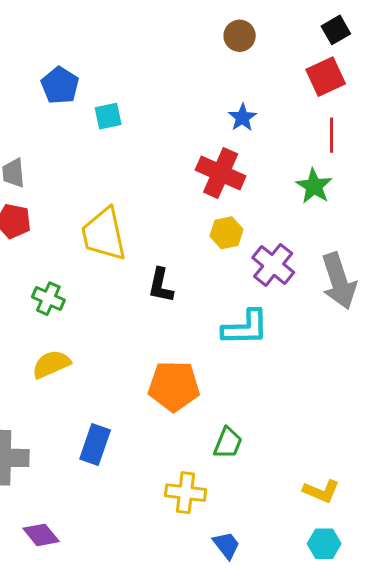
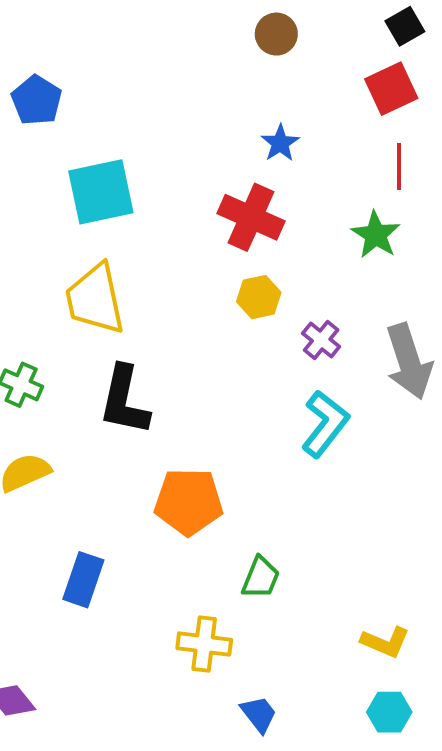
cyan square: (108, 116) -> (101, 192), moved, size x1.8
purple cross: (273, 265) -> (321, 340), size x0.7
black L-shape: (161, 285) -> (124, 400), moved, size x1.5
cyan L-shape: (245, 328) -> (325, 424), moved, turned -51

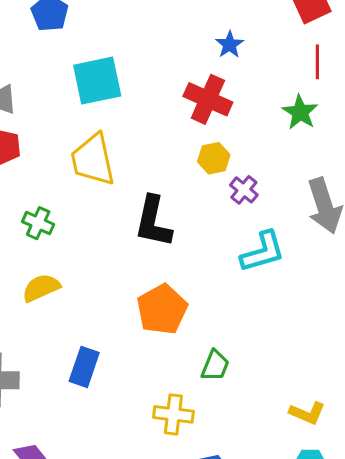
purple cross: (321, 340) -> (244, 190), moved
black L-shape: (124, 400) -> (153, 222), moved
cyan L-shape: (325, 424) -> (263, 252), turned 36
orange pentagon: (189, 502) -> (162, 309), turned -30

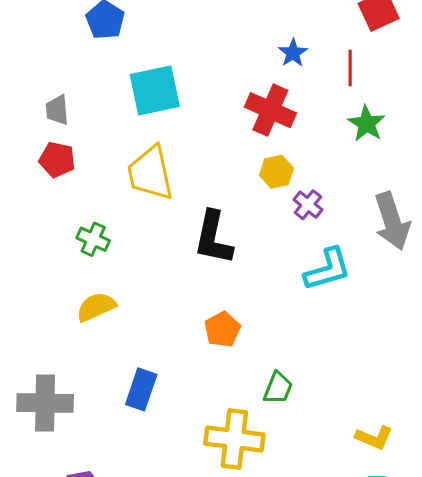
red line: (317, 62) -> (350, 68), moved
orange pentagon: (162, 309) -> (222, 329), size x0.7
yellow cross: (173, 414) -> (234, 439), size x1.4

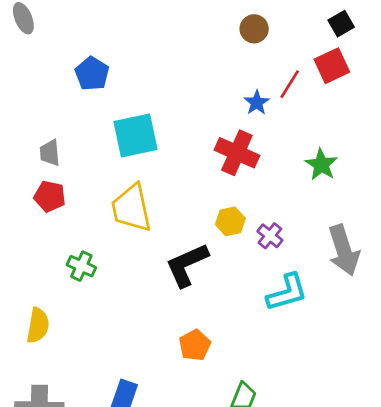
red line: (350, 68) -> (290, 84), moved, turned 32
yellow hexagon: (276, 172) -> (230, 221), moved
black L-shape: (213, 238) -> (187, 265), turned 54
yellow semicircle: (96, 307) -> (38, 325), moved, turned 124

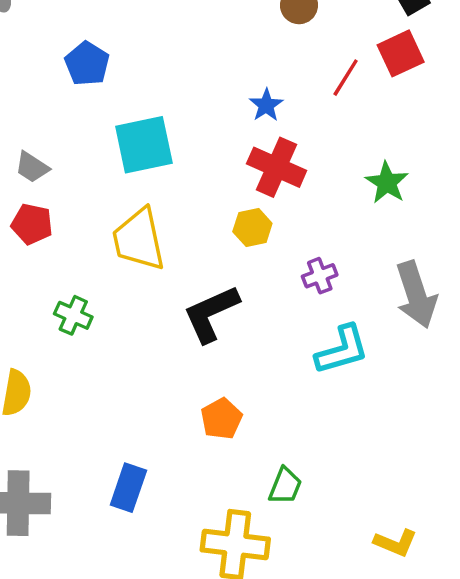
blue star: (257, 103) -> (266, 105), moved
gray trapezoid: (50, 153) -> (32, 167), turned -52
yellow hexagon: (230, 221) -> (252, 227), moved
purple cross: (270, 236) -> (320, 276), turned 30

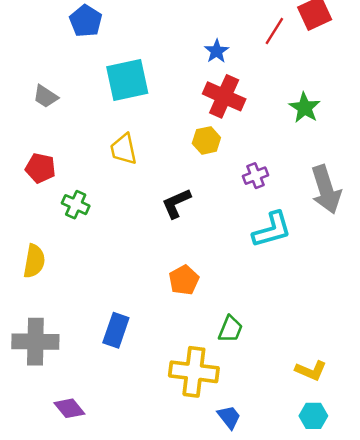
red pentagon: (32, 224) -> (40, 168), moved
yellow trapezoid: (139, 240) -> (123, 149), size x0.7
black L-shape: (211, 314) -> (176, 203), size x0.7

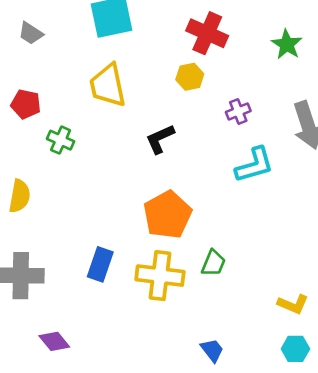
yellow trapezoid: (123, 149) -> (108, 85), size x1.4
orange pentagon: (184, 280) -> (167, 215), size x1.6
yellow cross: (194, 372) -> (160, 276), moved

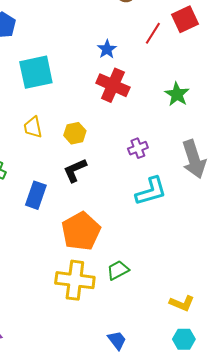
yellow hexagon: (190, 77) -> (75, 133), moved
yellow trapezoid: (108, 85) -> (33, 127), size x0.6
green trapezoid: (213, 263) -> (118, 270), turned -140
blue rectangle: (100, 264) -> (36, 195), moved

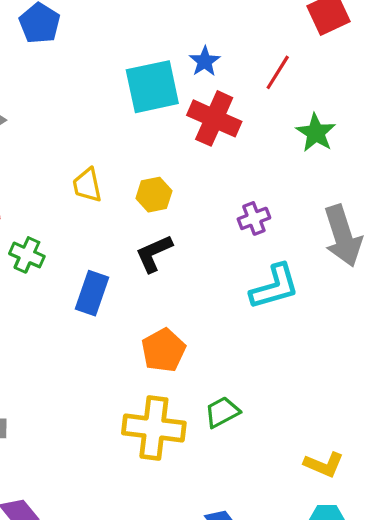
red line: (153, 33) -> (278, 72), moved
cyan square: (36, 72) -> (152, 87), moved
orange pentagon: (81, 231) -> (163, 350), size x0.7

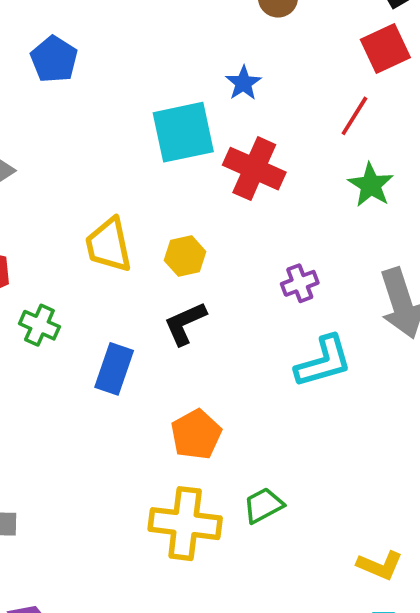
blue star: (205, 61) -> (243, 83), moved
red line: (278, 72) -> (354, 116), moved
yellow trapezoid: (87, 185) -> (109, 245), size x1.4

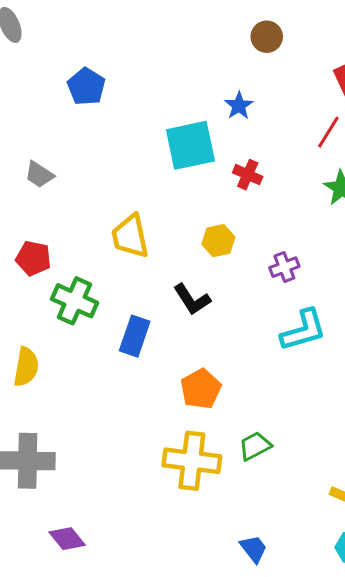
red cross: (254, 169) -> (248, 175), size x0.6
yellow hexagon: (185, 256) -> (218, 241), moved
black L-shape: (185, 323) -> (192, 299), turned -99
green cross: (39, 325) -> (75, 301), size x1.4

